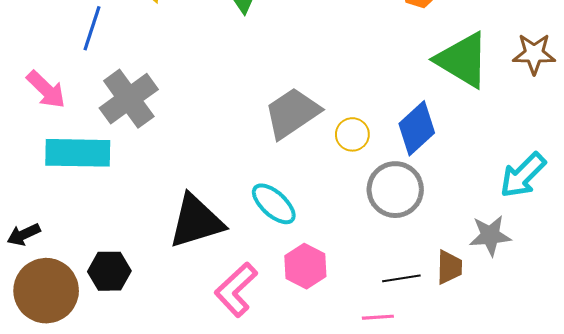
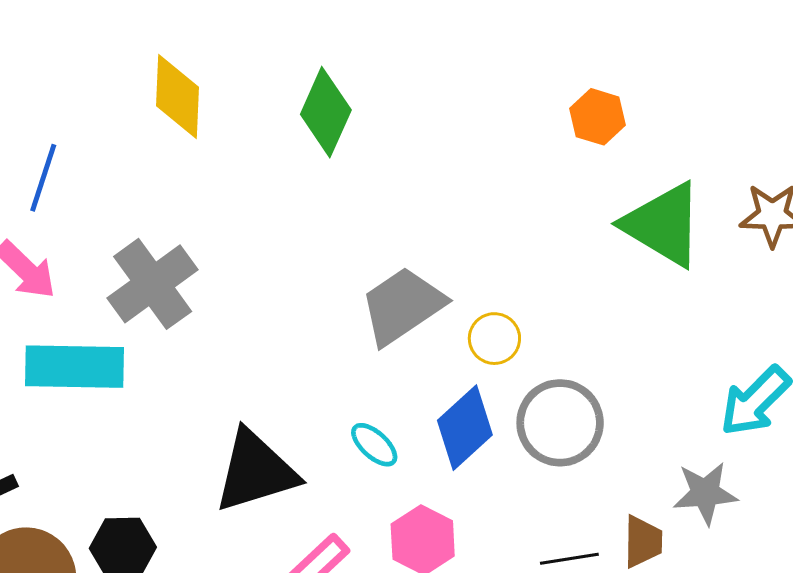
blue line: (92, 28) -> (43, 178), moved
blue diamond: (417, 128) -> (465, 428), moved
cyan ellipse: (274, 204) -> (374, 445), size x0.7

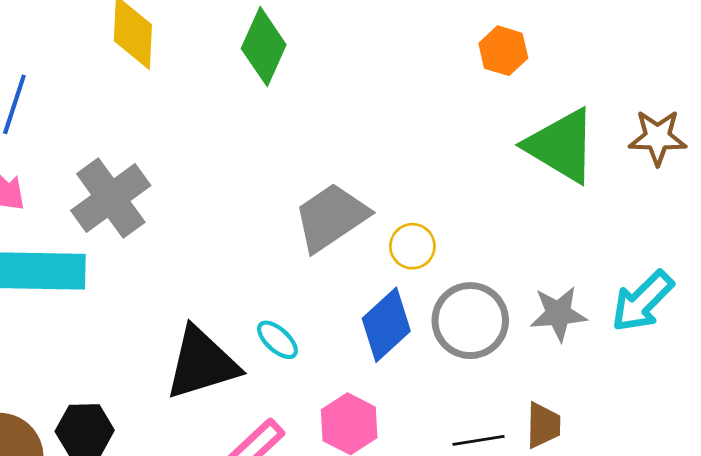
cyan ellipse: (374, 445) -> (277, 340), moved
gray star: (705, 493) -> (558, 314), moved

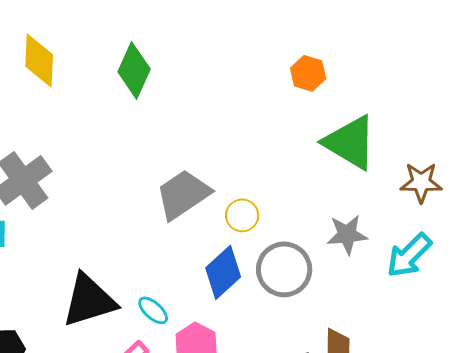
brown star: (658, 137) -> (421, 182), moved
gray star: (558, 314) -> (347, 234), moved
cyan ellipse: (277, 340) -> (153, 310), moved

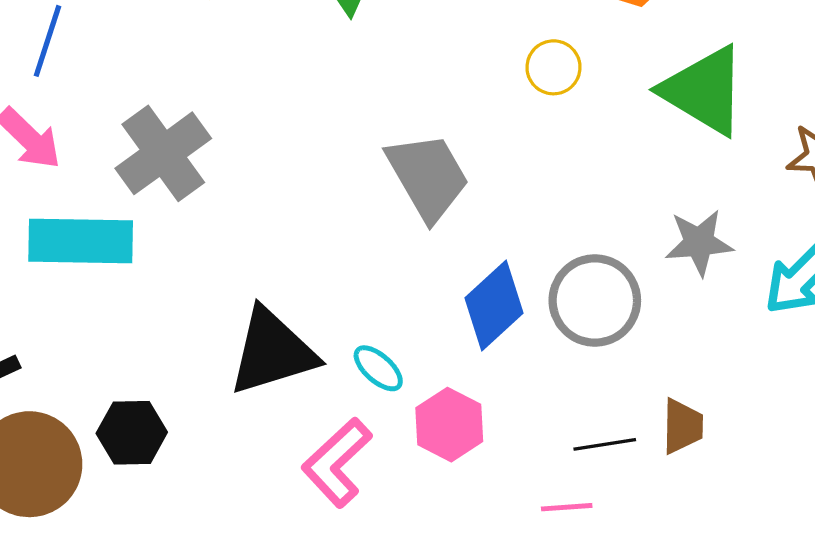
gray trapezoid: (183, 194) -> (428, 176), turned 94
yellow circle: (242, 215) -> (553, 67), moved

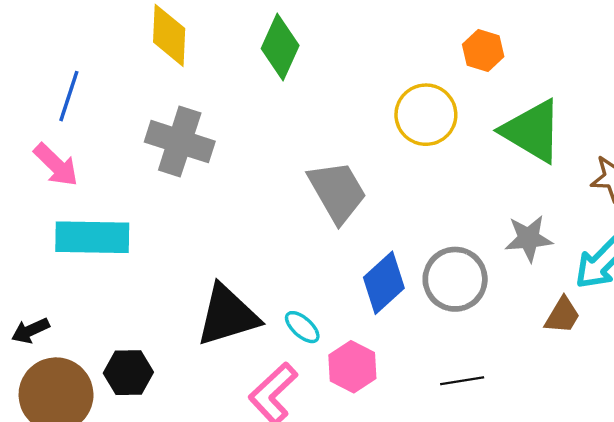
yellow circle: (553, 67) -> (426, 115), size x1.6
gray cross: (163, 153) -> (180, 142), moved, turned -36
brown trapezoid: (682, 426) -> (562, 315), moved, turned 30

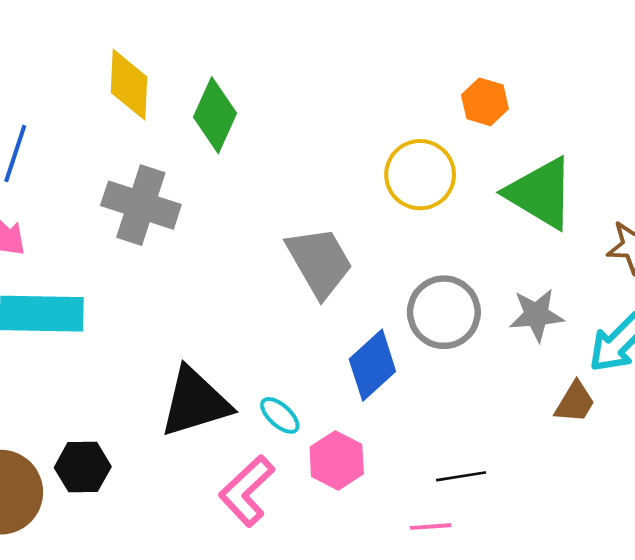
green diamond: (280, 47) -> (215, 115), moved
gray circle: (455, 279) -> (444, 312), moved

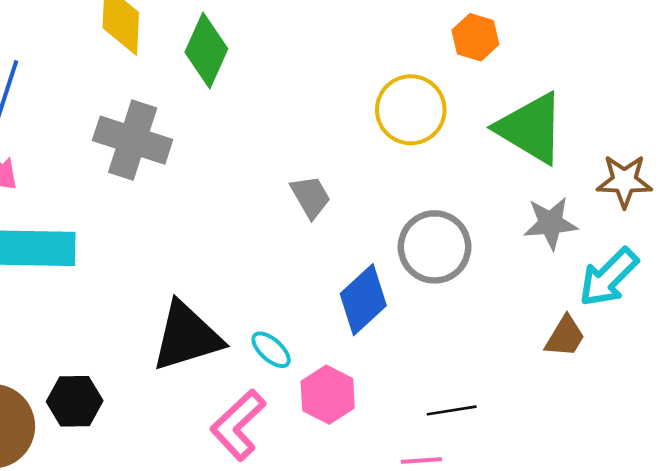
gray trapezoid: (320, 262) -> (311, 197), size x0.6
gray star: (536, 315) -> (551, 223), moved

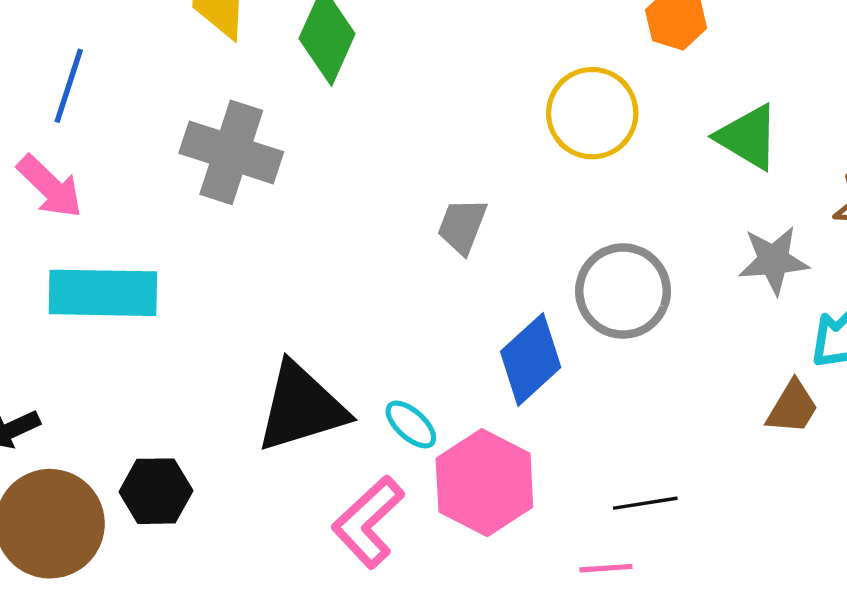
green triangle: (531, 128) -> (748, 137), size x0.7
gray trapezoid: (311, 197) -> (462, 226), turned -129
pink hexagon: (328, 395) -> (484, 483), size x1.4

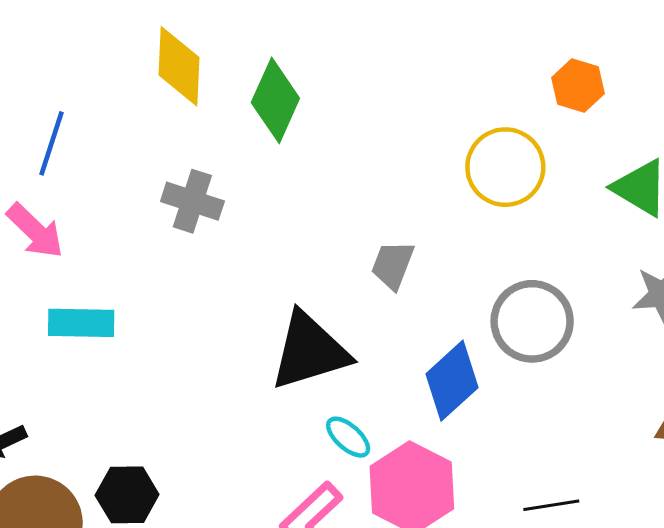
gray cross: (231, 152) -> (192, 201), size x0.7
cyan rectangle: (103, 293) -> (81, 323), size x0.7
black triangle: (301, 407) -> (310, 351), moved

